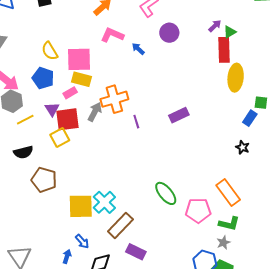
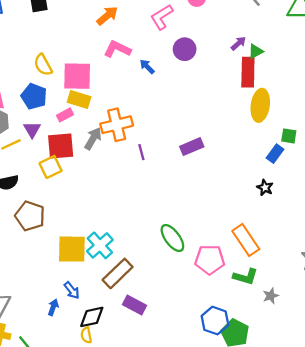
purple triangle: (52, 109) -> (32, 130), moved
gray star: (223, 243) -> (271, 296), moved

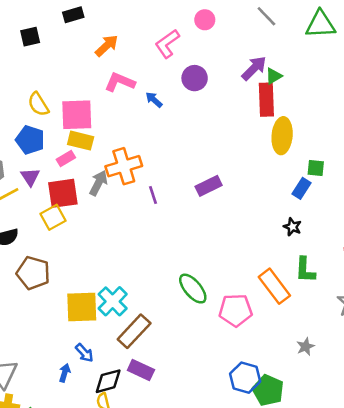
purple arrow: (238, 43) -> (254, 68), size x1.5
green L-shape: (245, 277) -> (305, 270), moved, turned 80
purple rectangle: (134, 305) -> (141, 370), moved

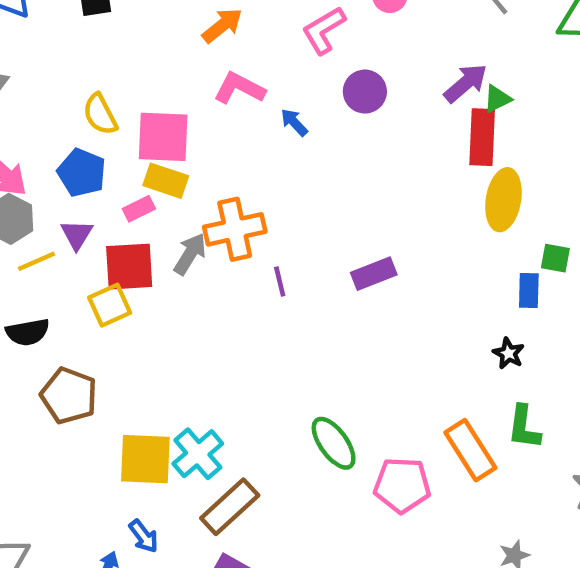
blue rectangle: (302, 188) -> (529, 290), turned -36

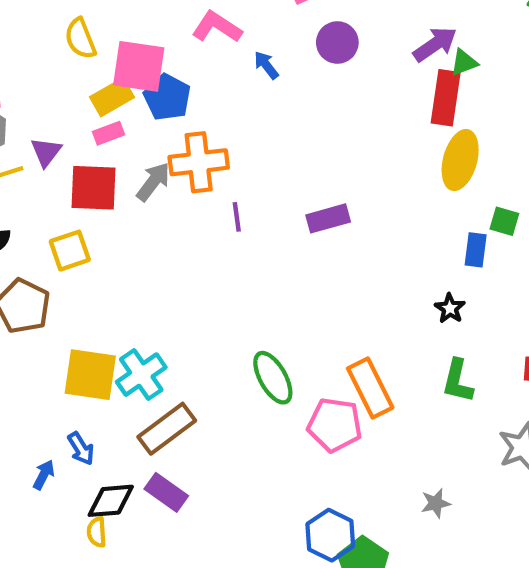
blue pentagon: (82, 173) -> (167, 97), moved
yellow rectangle: (166, 181) -> (112, 97), moved, turned -54
yellow square: (110, 305) -> (70, 251), moved
orange rectangle: (470, 450) -> (370, 388), moved

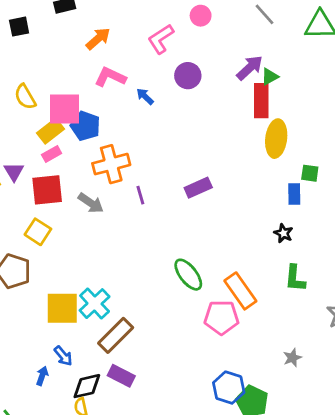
gray arrow: (153, 182) -> (91, 203), moved, turned 95
yellow square: (70, 251) -> (38, 232), turned -30
green ellipse: (273, 378) -> (188, 275), moved

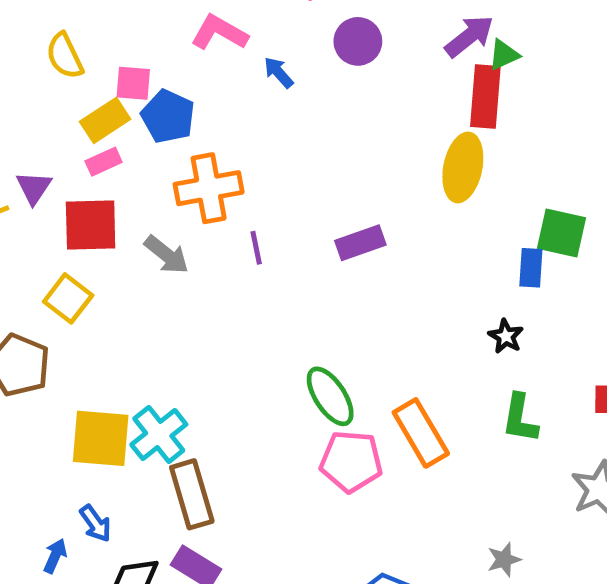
pink square: (65, 109) -> (133, 83), size x0.6
yellow ellipse: (276, 139) -> (463, 167), moved
green square: (310, 173) -> (562, 233), size x1.5
pink pentagon: (221, 317) -> (351, 461), moved
brown rectangle: (116, 335) -> (192, 494), turned -66

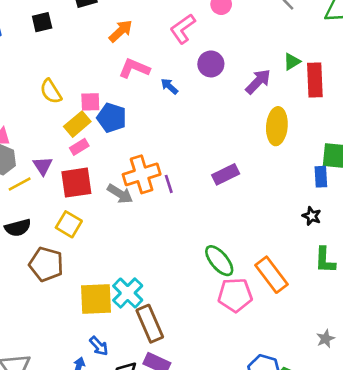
purple arrow: (469, 36) -> (258, 81), moved
red rectangle: (485, 97) -> (315, 80), moved
orange cross: (209, 188) -> (142, 174), moved

